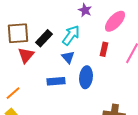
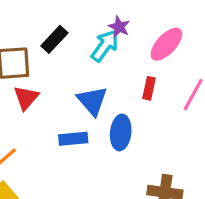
cyan arrow: (71, 35) -> (105, 46), moved
black rectangle: (44, 38) -> (54, 39), moved
blue triangle: (68, 57) -> (92, 101), size x1.5

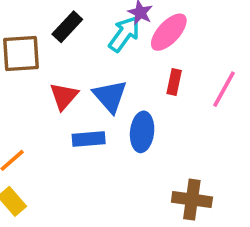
pink ellipse: (166, 44) -> (169, 32), moved
red triangle: (26, 98) -> (64, 96), moved

